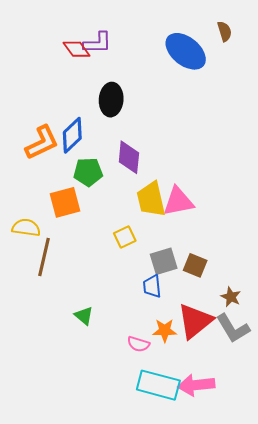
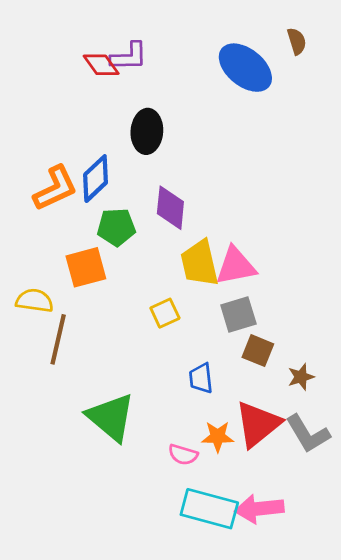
gray square: (164, 261) -> (238, 314), moved
brown star: (231, 297) -> (301, 377), moved, turned 30
green triangle: (84, 316) -> (111, 417), size x2.0

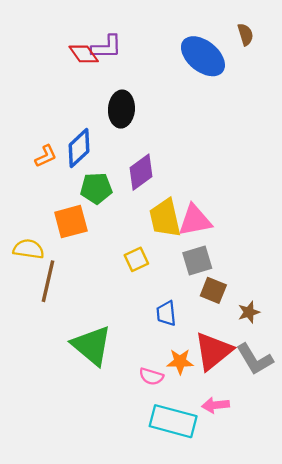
orange L-shape: (55, 188) -> (46, 156), size x0.6
purple diamond: (170, 208) -> (141, 172), turned 48
pink arrow: (259, 509) -> (216, 405), moved, size x0.7

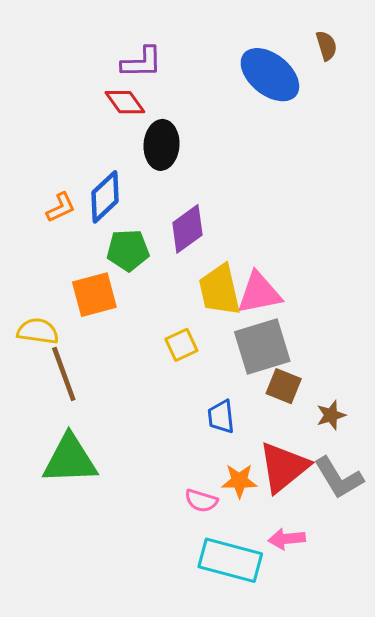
red diamond: (84, 54) -> (125, 102), moved
gray square: (197, 261) -> (262, 346), size x1.4
brown line: (48, 281) -> (64, 374), turned -33
green triangle: (92, 345) -> (70, 459), moved, turned -42

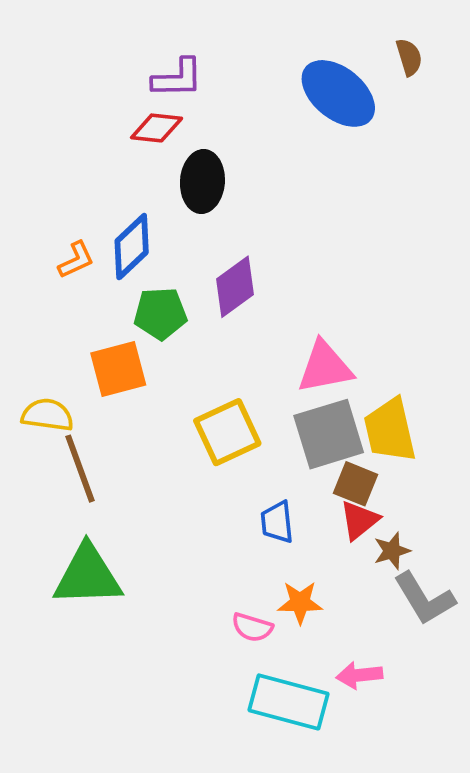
red diamond: (125, 102) -> (157, 128), turned -48
yellow trapezoid: (220, 290) -> (390, 430), moved
yellow square: (181, 345) -> (227, 432), size x1.6
brown star: (331, 415) -> (392, 551), moved
red triangle: (284, 467) -> (359, 520), moved, size x0.6

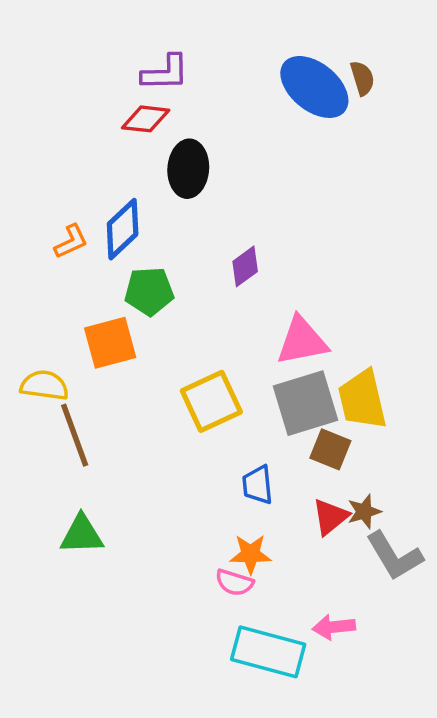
brown semicircle: (409, 57) -> (362, 78), moved
purple diamond: (235, 287) -> (245, 266), moved, size x0.7
red triangle: (359, 520) -> (330, 517), moved
green triangle: (88, 576) -> (82, 535), size x0.7
orange star: (300, 602) -> (250, 554), moved

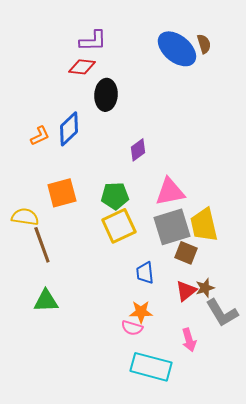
green pentagon: (149, 291) -> (115, 196), moved
pink arrow: (334, 627) -> (189, 340), moved, turned -100

